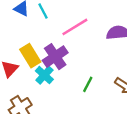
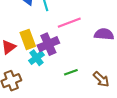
green line: (88, 84) -> (71, 72), turned 32

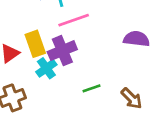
pink line: (69, 23) -> (74, 20), moved

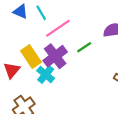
green line: (92, 88) -> (84, 47), moved

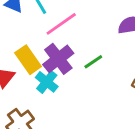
green line: (84, 47) -> (93, 62), moved

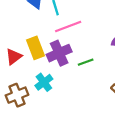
cyan cross: (47, 82) -> (44, 82), moved

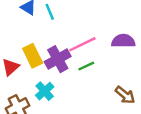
pink line: (68, 27) -> (82, 44), moved

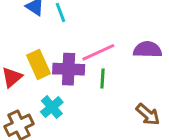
purple cross: (58, 59) -> (69, 69), turned 30
green line: (86, 66) -> (103, 78), turned -63

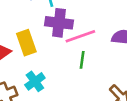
purple cross: (69, 69) -> (59, 23), moved

